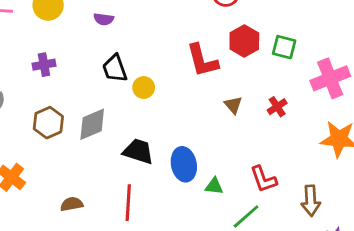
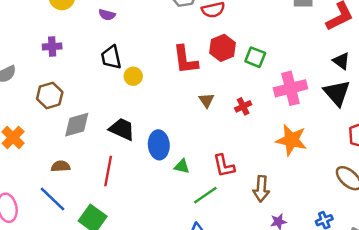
gray diamond: (92, 124) -> (77, 125), moved

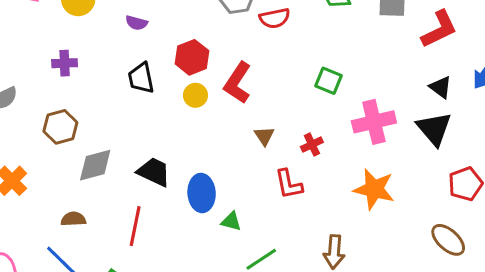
red hexagon: (223, 48) -> (192, 57), moved
red L-shape: (185, 60) -> (238, 83), turned 40
yellow circle: (133, 76) -> (195, 95), moved
red L-shape: (224, 166) -> (289, 184), moved

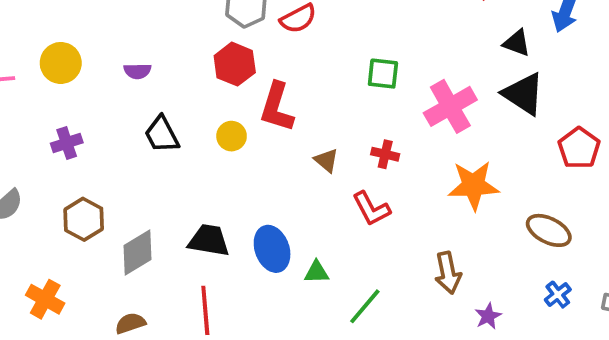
red hexagon: (192, 57) -> (235, 64), moved
red cross: (312, 145) -> (385, 154), turned -35
brown ellipse: (448, 240) -> (549, 230), moved

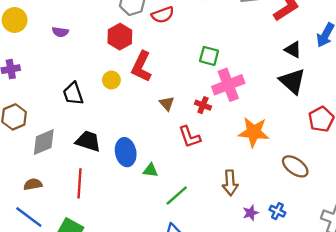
pink cross: (450, 106) -> (228, 85), moved
black trapezoid: (162, 134) -> (73, 94), moved
blue cross: (558, 295) -> (277, 211), moved, turned -35

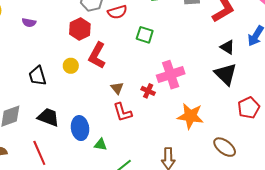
green square: (209, 56) -> (145, 35), moved
red L-shape: (190, 137) -> (122, 112), moved
red line: (80, 183) -> (39, 153), turned -30

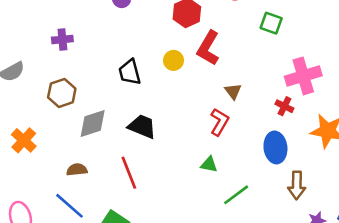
red cross: (148, 91) -> (284, 106), moved
red L-shape: (122, 112) -> (219, 122), moved, turned -135
blue ellipse: (80, 128) -> (275, 147), moved

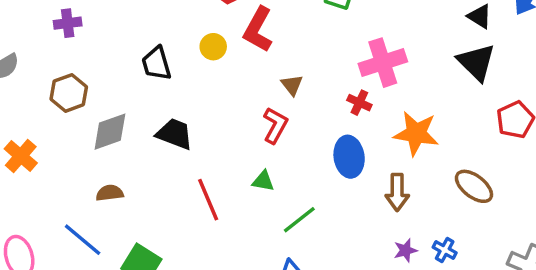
brown semicircle: (77, 170) -> (110, 193), moved
red line: (129, 173) -> (208, 200), moved
brown arrow: (297, 185) -> (397, 192), moved

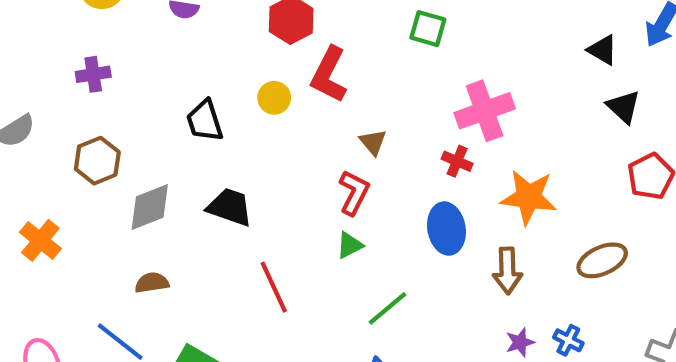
black triangle: (476, 62) -> (623, 107), moved, size x0.7
green triangle: (263, 181) -> (350, 245), moved, turned -35
brown ellipse: (474, 186) -> (602, 260), turned -60

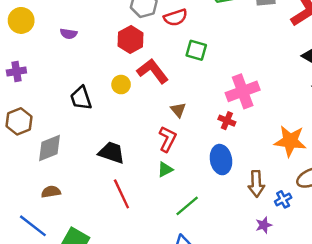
green square: (428, 29) -> (196, 50), moved
red L-shape: (329, 75) -> (153, 71), turned 116
orange star: (529, 197) -> (290, 141), moved
black trapezoid: (230, 207) -> (112, 153), moved
blue cross: (568, 340) -> (283, 199), moved, turned 35

